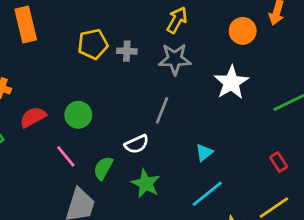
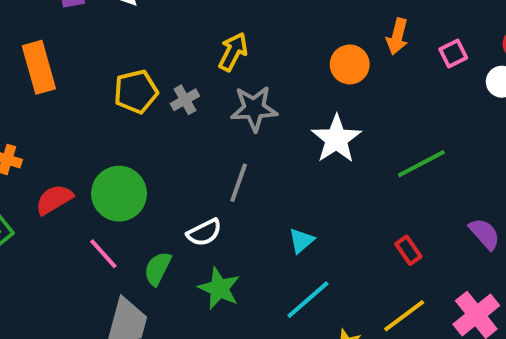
yellow arrow: (177, 20) -> (233, 52), moved
gray cross: (127, 51) -> (185, 100), turned -30
green circle: (78, 115) -> (119, 194), size x1.4

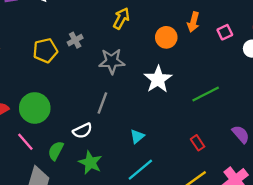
yellow arrow: (233, 52) -> (121, 18), moved
gray cross: (185, 100) -> (75, 40), moved

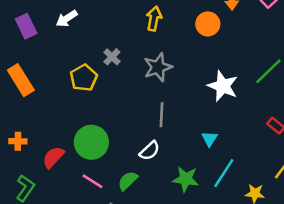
white star: (158, 79) -> (223, 86), moved
green semicircle: (56, 151) -> (128, 181), turned 36
green star: (90, 162) -> (186, 179), moved

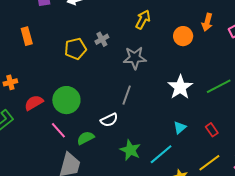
orange rectangle: (21, 80) -> (27, 36), size x0.7
cyan triangle: (210, 139) -> (180, 127), moved
orange cross: (18, 141) -> (10, 82), turned -32

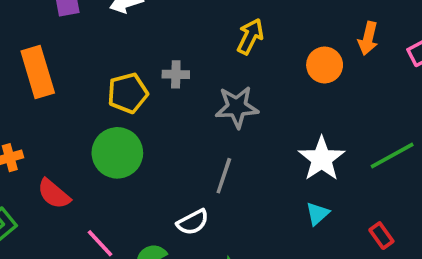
orange rectangle: (27, 36) -> (38, 72), size x1.5
gray cross: (102, 39) -> (176, 74), turned 32
green circle: (66, 100) -> (117, 153), moved
red semicircle: (34, 103) -> (54, 194), turned -108
cyan triangle: (180, 127) -> (317, 214), moved

